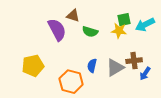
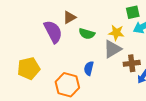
brown triangle: (73, 16) -> (69, 17), turned -48
green square: (124, 20) -> (133, 12), moved
gray triangle: (115, 68) -> (112, 49), moved

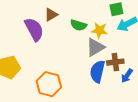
green semicircle: (87, 34) -> (78, 25), moved
blue semicircle: (89, 68) -> (97, 72), moved, size x1.5

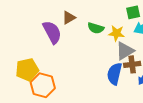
gray triangle: (95, 47) -> (125, 51), moved
orange hexagon: (49, 84) -> (43, 85), moved

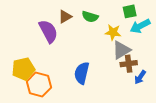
green semicircle: (96, 28) -> (90, 17), moved
blue semicircle: (114, 74) -> (82, 73), moved

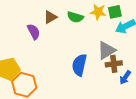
purple semicircle: (48, 31) -> (34, 32), size x0.7
yellow star: (113, 32) -> (98, 12), moved
blue semicircle: (82, 73) -> (79, 65), moved

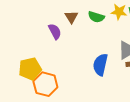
brown triangle: (50, 17) -> (71, 17), turned -32

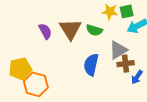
brown triangle: (71, 17) -> (70, 29), moved, size x1.6
green semicircle: (96, 17) -> (94, 30), moved

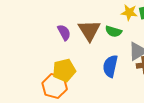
yellow pentagon: (20, 69) -> (64, 70), moved

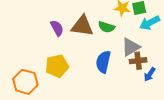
brown triangle: (89, 30) -> (82, 26), turned -50
orange hexagon: (55, 86) -> (25, 82), moved

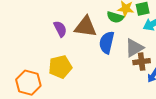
green semicircle: (106, 27) -> (115, 17), moved
blue semicircle: (103, 62) -> (107, 43), moved

